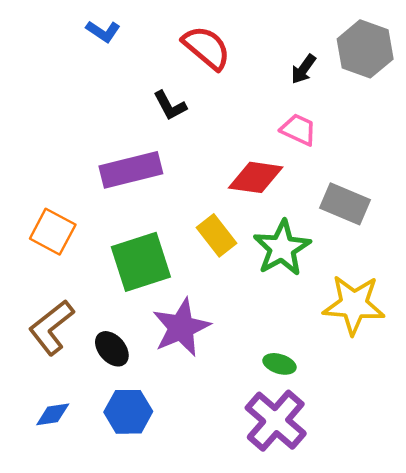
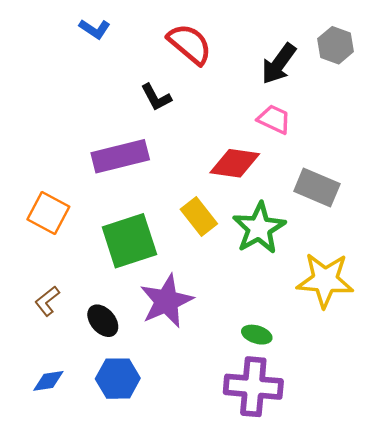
gray hexagon: (365, 49) -> (335, 45), size x0.7
black arrow: (303, 69) -> (279, 64), size x1.5
brown L-shape: (51, 327) -> (47, 301), size x0.6
purple cross: (276, 421) -> (253, 387), turned -36

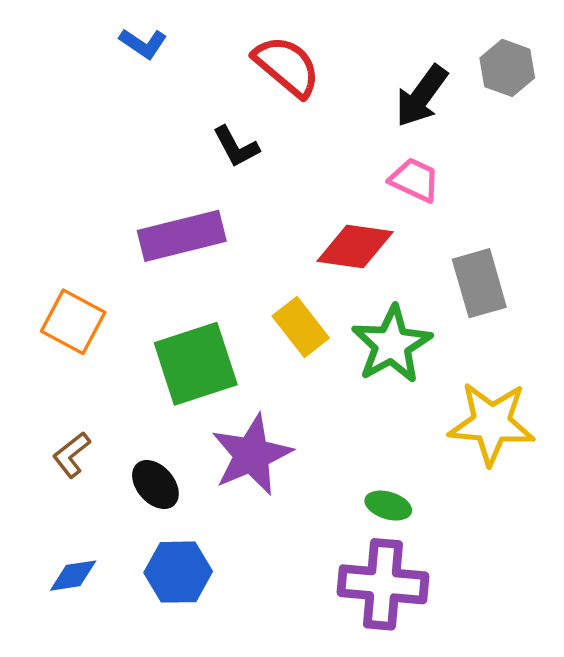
gray rectangle: (317, 188) -> (479, 283), turned 51

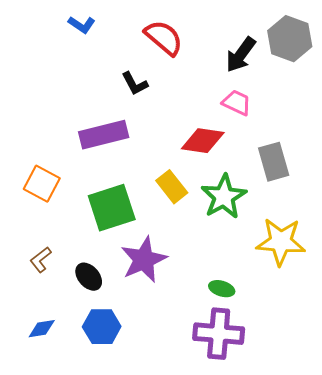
gray hexagon: (507, 68) -> (290, 39), size x1.4

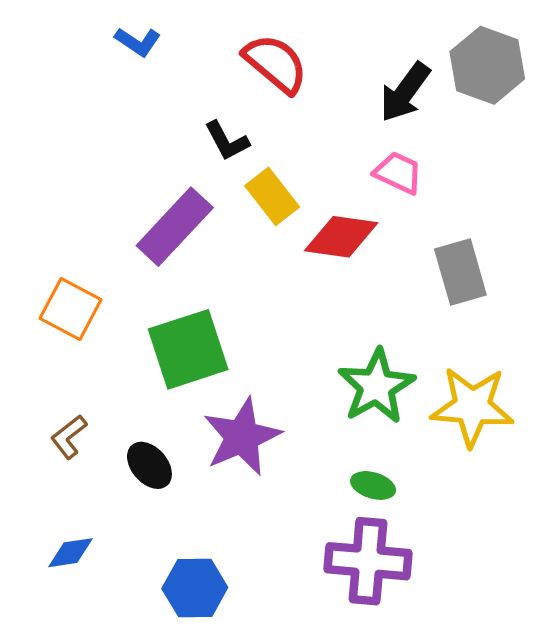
purple rectangle: (104, 135) -> (175, 227), turned -33
yellow rectangle: (172, 187) -> (272, 196), moved
green star: (224, 197) -> (376, 386), moved
blue hexagon: (102, 327) -> (195, 588), moved

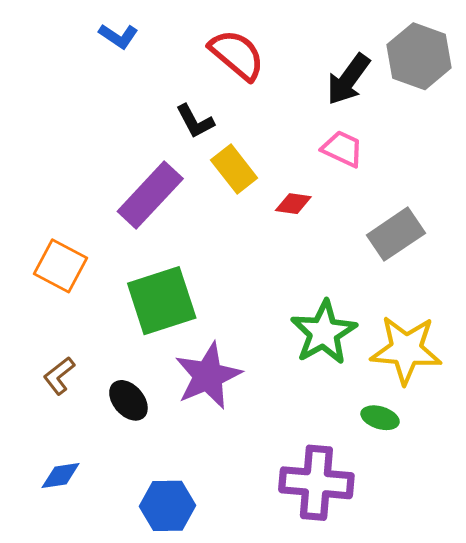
red diamond: (341, 237) -> (293, 204), size x0.6
gray rectangle: (460, 272) -> (396, 234), turned 72
green ellipse: (373, 485) -> (380, 418), moved

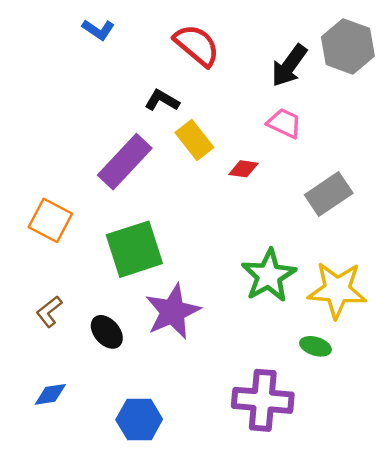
black L-shape: (195, 121) -> (162, 100), turned 148

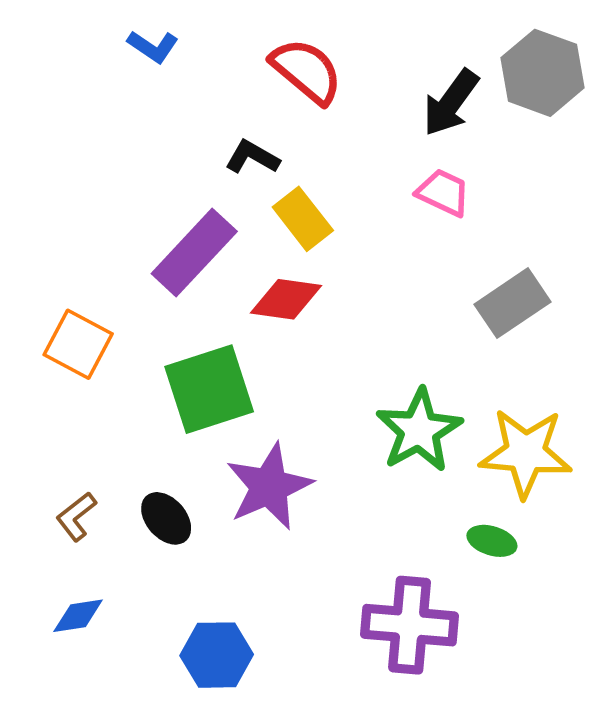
red diamond: (244, 169) -> (286, 299), moved, size x1.5
brown L-shape: (49, 312) -> (76, 517), moved

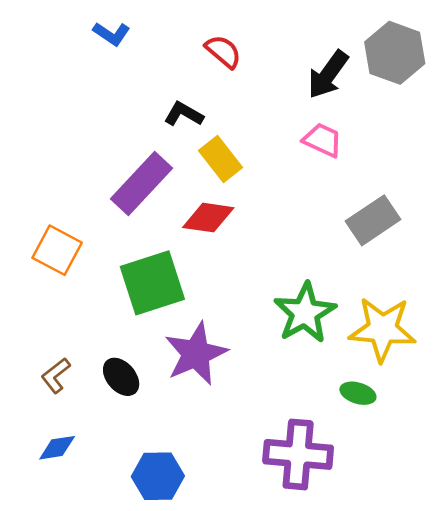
red semicircle: (307, 71) -> (223, 51), size x0.7

